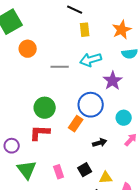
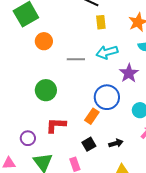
green circle: (45, 108) -> (46, 90), moved
black arrow: (100, 143) -> (116, 143), moved
black square: (85, 170) -> (89, 144), moved

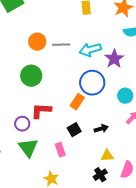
orange circle: (44, 41) -> (37, 42), moved
cyan arrow: (107, 52) -> (90, 50), moved
purple circle: (28, 138) -> (22, 124), moved

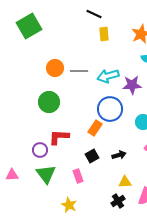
purple star: (114, 59) -> (132, 85), turned 30

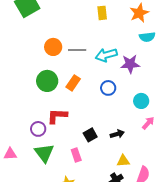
blue circle: (110, 109) -> (108, 88), size x0.6
orange rectangle: (95, 128) -> (73, 83), moved

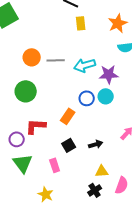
orange rectangle: (73, 83) -> (68, 116), moved
cyan circle: (141, 101) -> (106, 96), moved

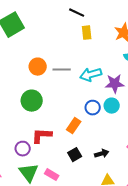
pink rectangle: (55, 165) -> (52, 175), moved, turned -40

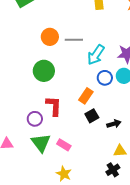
cyan arrow: (91, 75) -> (96, 55), moved, turned -40
red L-shape: (42, 136) -> (54, 106), turned 90
black square: (75, 155) -> (92, 116), moved

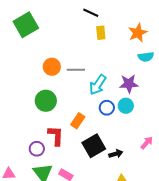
orange rectangle: (86, 96) -> (78, 121), moved
black square: (92, 116) -> (94, 146), size x1.6

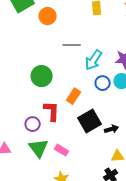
orange circle: (52, 67) -> (48, 16), moved

